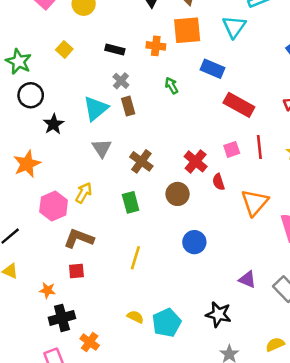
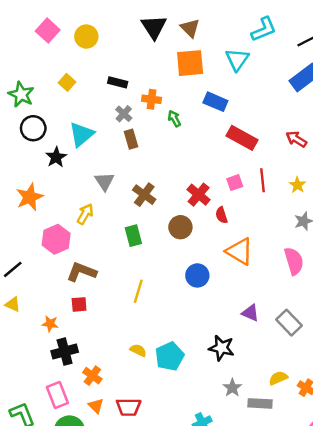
orange cross: (156, 46) -> (151, 99), moved
cyan triangle: (96, 108) -> (81, 134), moved
yellow arrow: (84, 193) -> (85, 214), moved
orange triangle: (255, 202) -> (240, 251), moved, turned -40

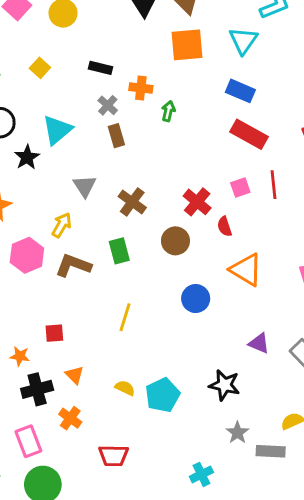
blue rectangle: (215, 102) -> (240, 91), moved
green arrow: (174, 119) -> (168, 111), turned 42
brown L-shape: (81, 272) -> (73, 265), moved
orange triangle: (96, 406) -> (75, 375), moved

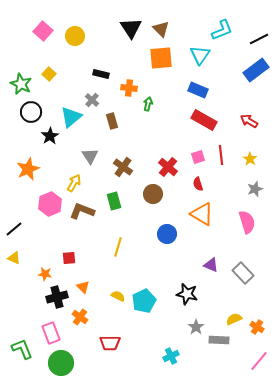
yellow square: (40, 68) -> (49, 74), moved
gray cross: (108, 105) -> (92, 100), moved
red semicircle: (224, 226) -> (198, 184), moved

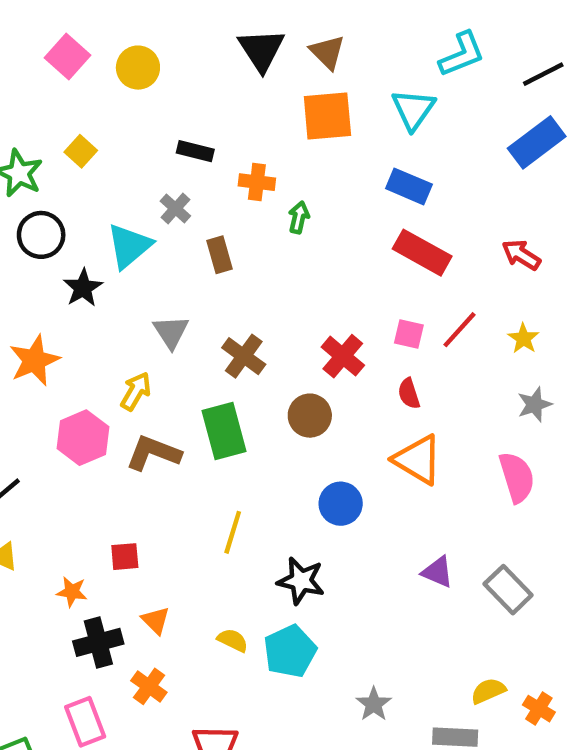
red line: (221, 155) -> (460, 330), turned 48
pink square: (198, 157) -> (409, 334), turned 32
green rectangle: (114, 201) -> (224, 431), size x1.4
black star: (187, 294) -> (301, 581), moved
gray star: (196, 327) -> (374, 704), moved

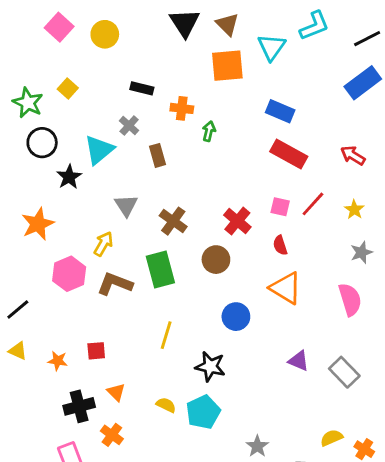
cyan triangle: (413, 109) -> (272, 47), moved
orange star: (72, 592) -> (58, 361), moved

